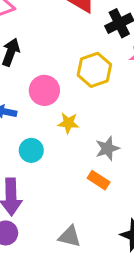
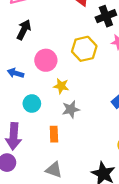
gray star: (107, 148) -> (71, 109), moved
orange rectangle: (99, 180) -> (54, 134), moved, turned 49

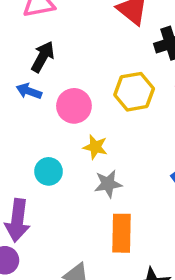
blue arrow: (16, 73) -> (29, 91), moved
orange rectangle: (54, 134) -> (121, 233), moved, size x1.5

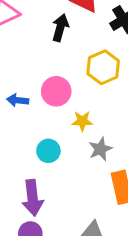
black arrow: (43, 57) -> (60, 28), moved
blue arrow: (29, 91) -> (18, 100), moved

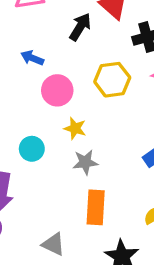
blue arrow: (18, 100) -> (32, 58), moved

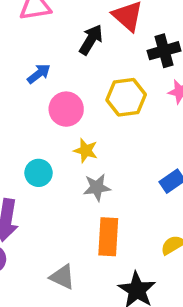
blue arrow: (32, 58) -> (39, 74), turned 120

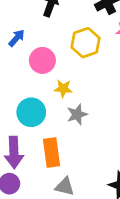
cyan circle: (39, 173) -> (31, 112), size x1.4
orange rectangle: (108, 237) -> (52, 152), moved

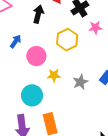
gray star: (77, 114) -> (80, 82), moved

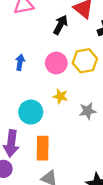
blue arrow: (16, 41) -> (20, 62), moved, turned -40
pink circle: (36, 56) -> (56, 63), moved

